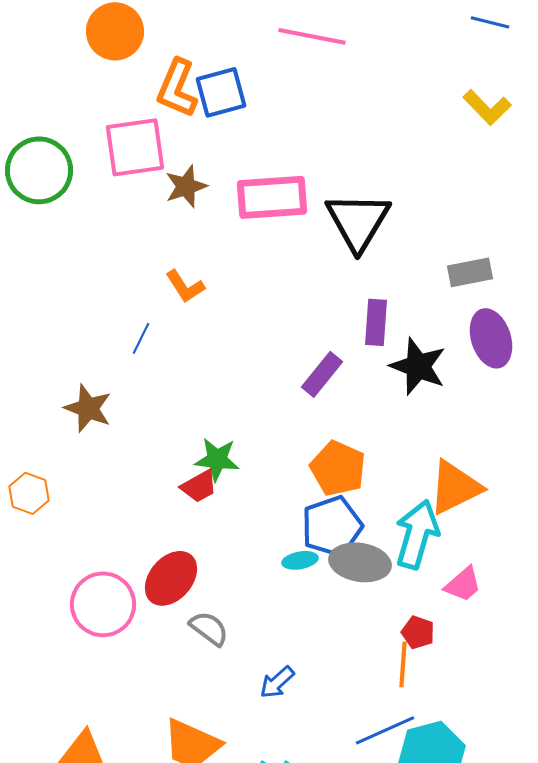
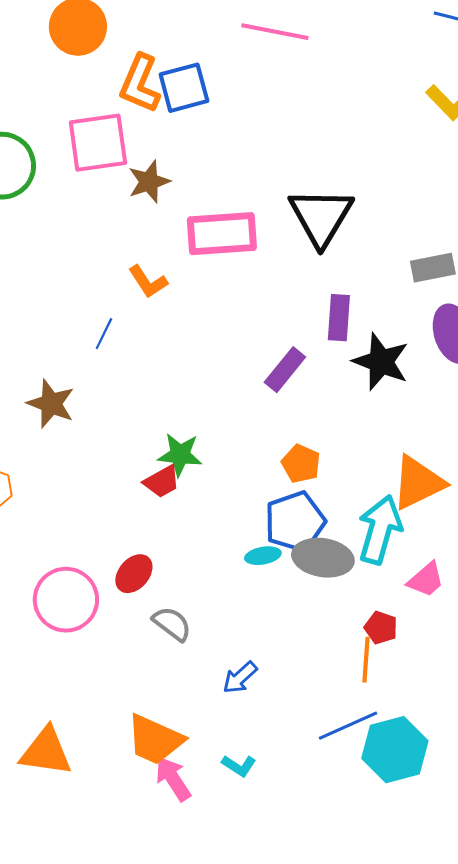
pink rectangle: (272, 197) -> (222, 234), moved
orange pentagon: (338, 468) -> (301, 464), size x0.7
red ellipse: (171, 578) -> (134, 574), size x0.7

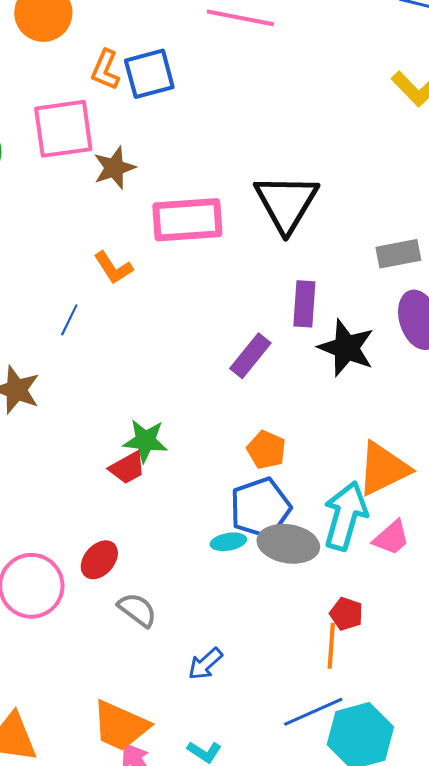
orange L-shape: (140, 84) -> (105, 70), size x0.7
pink trapezoid: (426, 580) -> (391, 538), moved

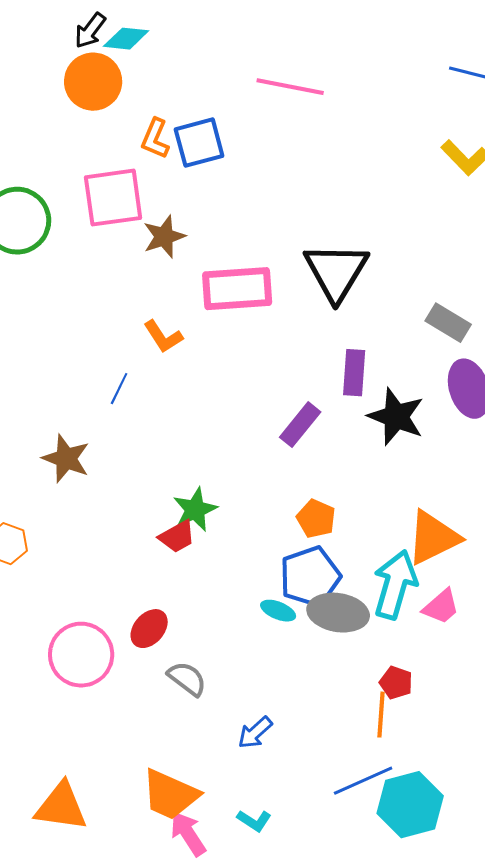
gray rectangle: (398, 254) -> (448, 323), turned 42
green star: (145, 441) -> (195, 510), turned -30
cyan ellipse: (228, 542) -> (278, 611), turned 32

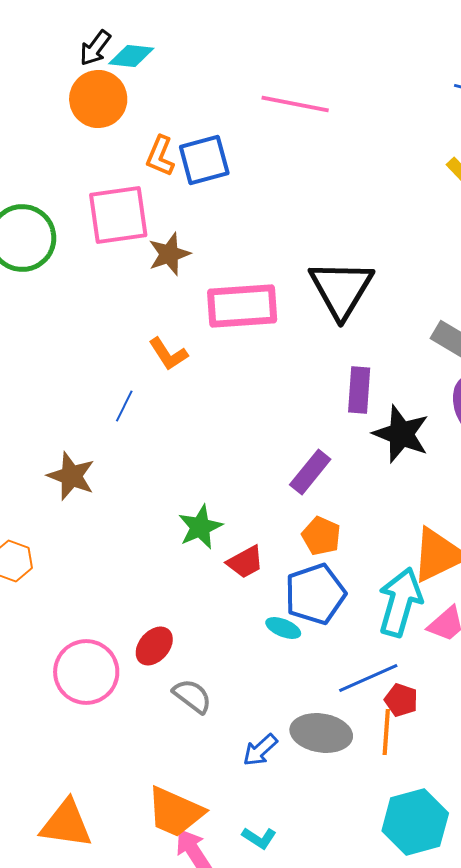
purple rectangle: (300, 425) -> (310, 472), moved
red trapezoid: (177, 537) -> (245, 562), moved
gray ellipse: (338, 613) -> (321, 733), moved
blue line: (363, 781) -> (368, 678), moved

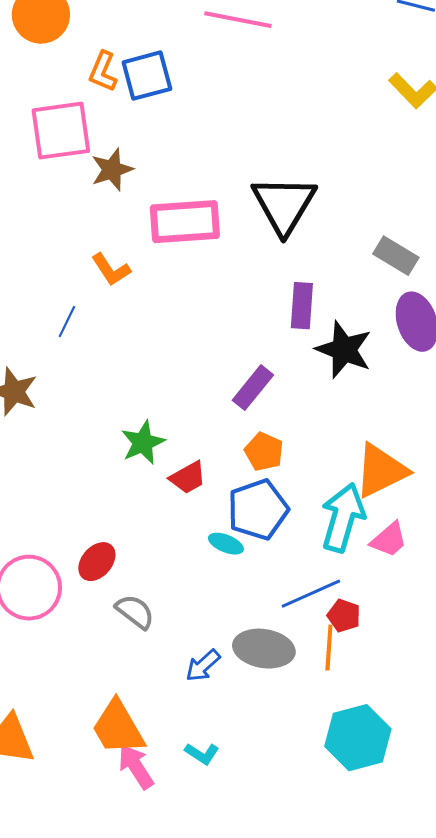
orange trapezoid: (175, 812) -> (118, 728), turned 36

